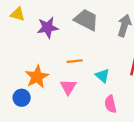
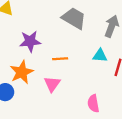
purple star: (48, 28) -> (30, 41), moved
cyan triangle: (102, 76) -> (100, 56), moved, turned -40

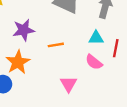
pink triangle: (52, 84) -> (69, 84), moved
pink semicircle: (93, 103) -> (94, 62), moved, turned -36

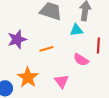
cyan triangle: (96, 38) -> (76, 30), moved
orange star: (18, 62) -> (28, 77), moved

